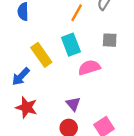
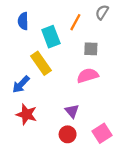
gray square: (110, 40) -> (91, 49), moved
cyan rectangle: (71, 45) -> (51, 37), moved

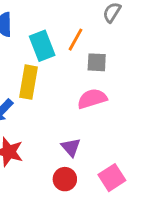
orange line: (75, 22) -> (75, 40), moved
yellow rectangle: (41, 63) -> (28, 82), turned 45

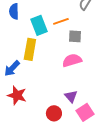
orange line: (75, 40) -> (61, 21), turned 42
purple triangle: (71, 147) -> (71, 96), moved

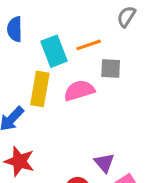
pink semicircle: (72, 60) -> (79, 91), moved

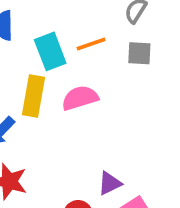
gray square: (111, 68) -> (139, 53), moved
purple triangle: (104, 163) -> (110, 183), turned 45

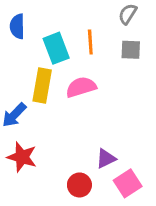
orange line: (91, 44) -> (90, 42), turned -75

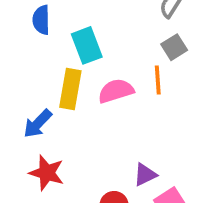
orange line: (90, 42) -> (158, 80), moved
gray square: (131, 50) -> (174, 47), turned -35

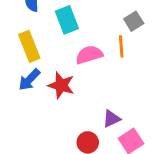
yellow rectangle: (70, 89) -> (29, 46), moved, turned -32
red star: (47, 173) -> (61, 85), moved

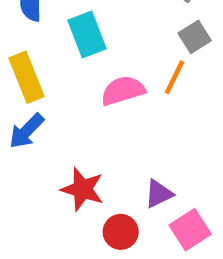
orange line: (121, 46) -> (174, 77), turned 30
red star: (61, 85) -> (83, 189), moved

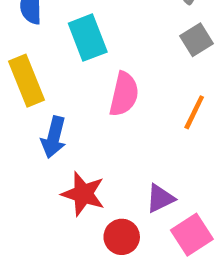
orange line: (174, 77) -> (194, 112), moved
pink semicircle: (123, 91) -> (124, 94), turned 120
blue arrow: (26, 131) -> (54, 137), moved, turned -30

